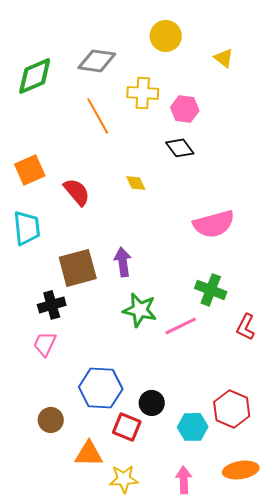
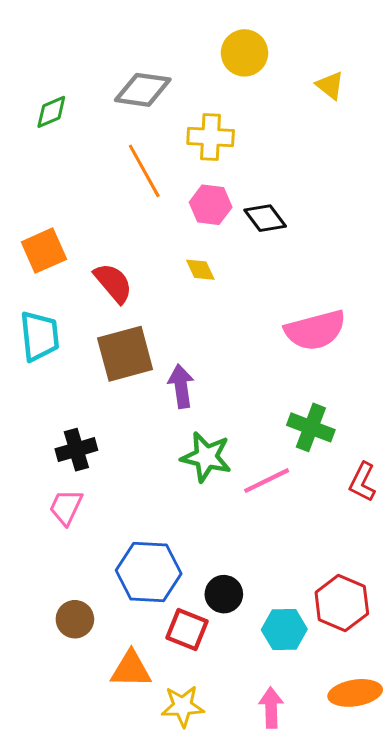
green diamond: (35, 76) -> (51, 112), size x0.6
pink hexagon: (185, 109) -> (211, 205), moved
brown square: (78, 268) -> (125, 354), moved

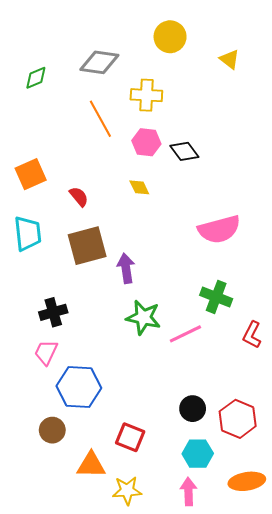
red semicircle: (113, 283) -> (79, 197), size x0.7
blue hexagon: (149, 572) -> (79, 387), moved
black circle: (224, 594) -> (193, 409), moved
cyan hexagon: (284, 630) -> (198, 454), moved

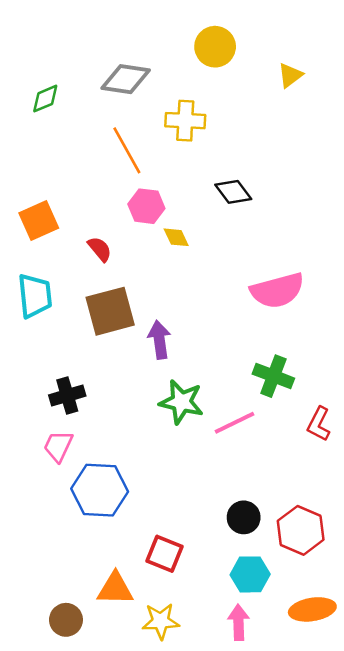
yellow triangle: (229, 59) -> (290, 75), turned 45
pink hexagon: (146, 142) -> (146, 206), moved
brown circle: (52, 430) -> (66, 620), moved

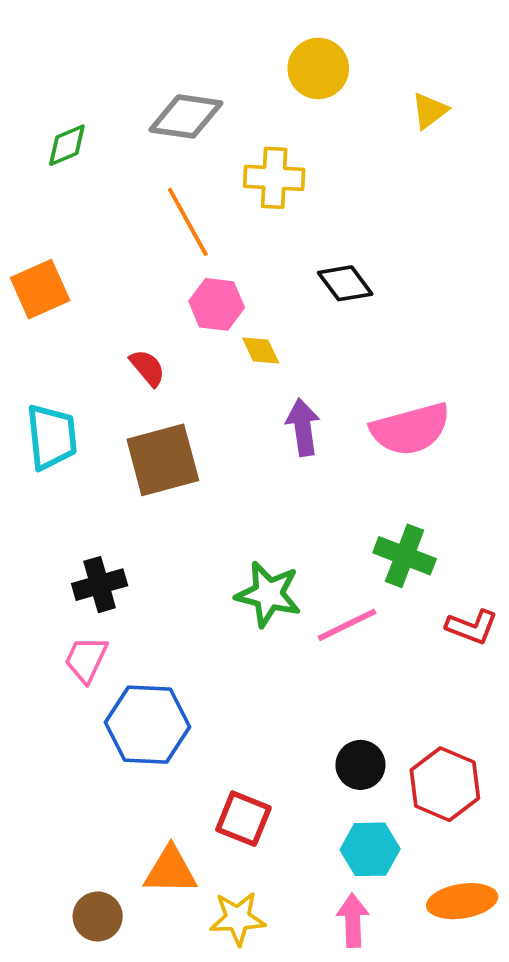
orange square: (39, 220) -> (40, 289), moved
purple arrow: (159, 340) -> (303, 427), moved
red L-shape: (319, 424) -> (472, 627), turned -96

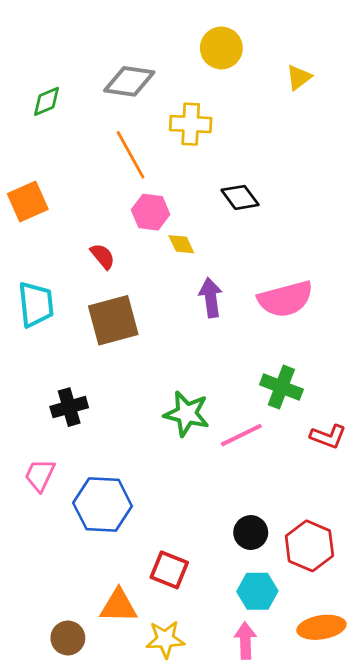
pink trapezoid: (86, 659) -> (40, 475), moved

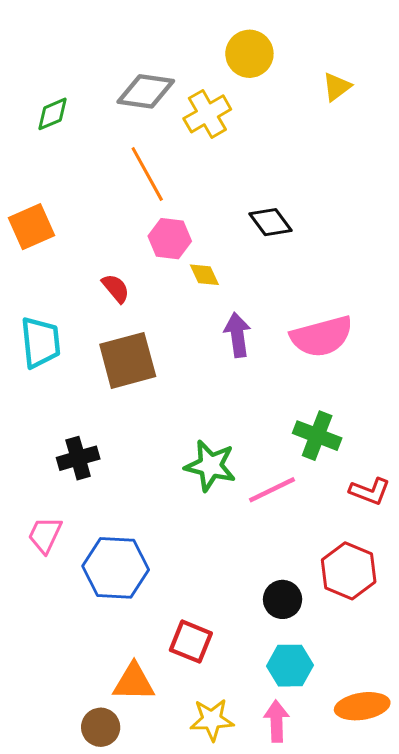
yellow cross: (191, 124) -> (207, 114), moved, turned -33
red hexagon: (309, 546) -> (349, 571), moved
brown circle: (68, 638) -> (101, 727), moved
yellow star: (165, 639) -> (212, 720), moved

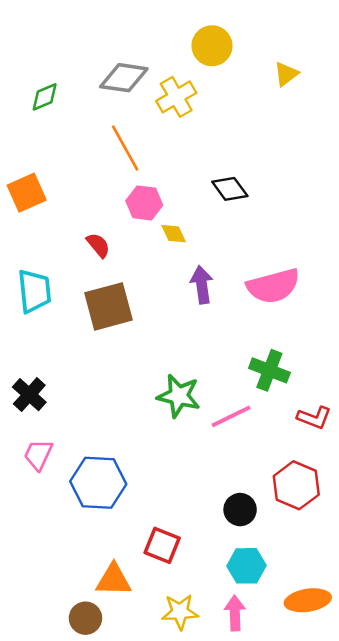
black cross: (78, 458) -> (29, 395), moved, turned -32

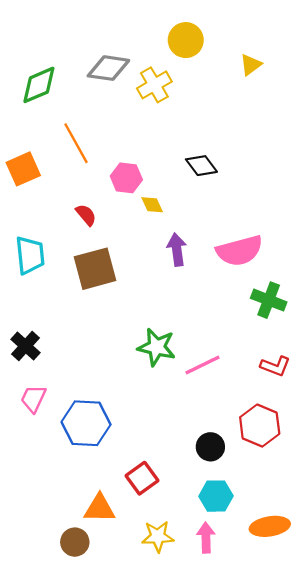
green diamond: (45, 97) -> (39, 85), size x1.5
orange line: (125, 148) -> (76, 143), moved
green cross: (269, 370) -> (269, 300), moved
red square: (162, 545) -> (142, 478), turned 32

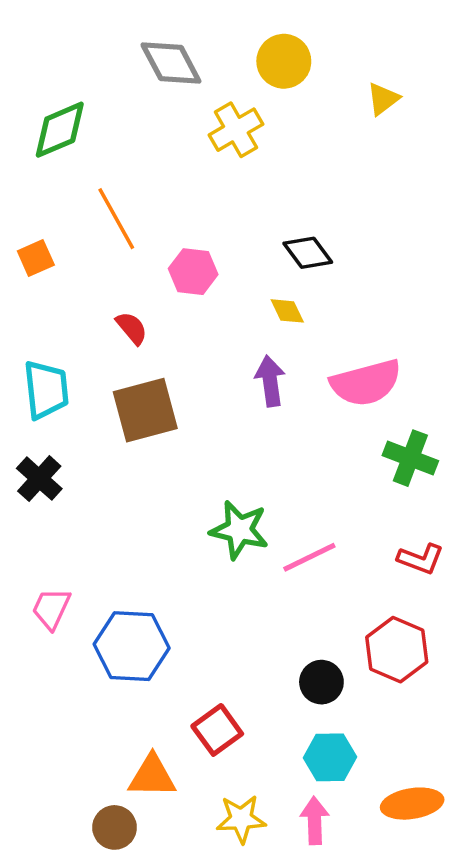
gray diamond: (108, 68) -> (171, 63), moved, turned 54
orange square: (23, 169) -> (36, 258), size x0.7
yellow diamond: (152, 205) -> (287, 311), moved
black cross: (26, 346) -> (39, 479), moved

